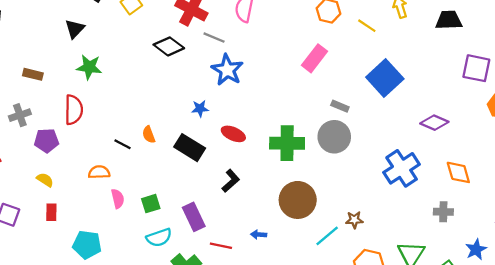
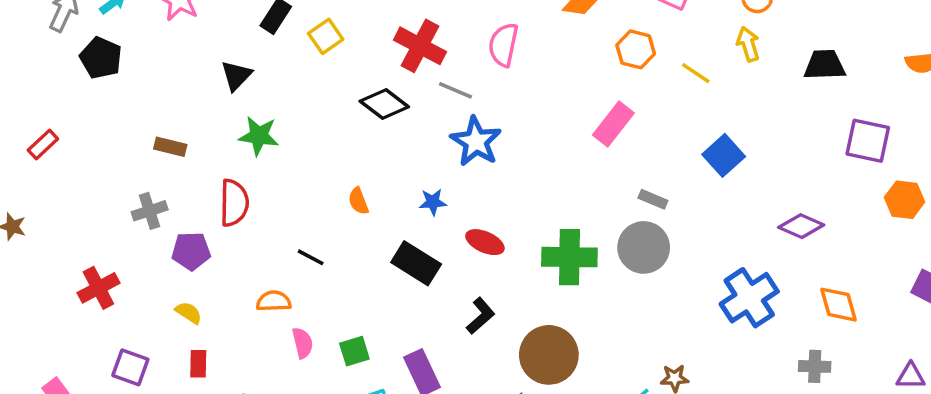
blue square: (385, 78) -> (724, 155), size x0.7
orange semicircle: (149, 135) -> (358, 201), moved
brown circle: (298, 200) -> (549, 355), moved

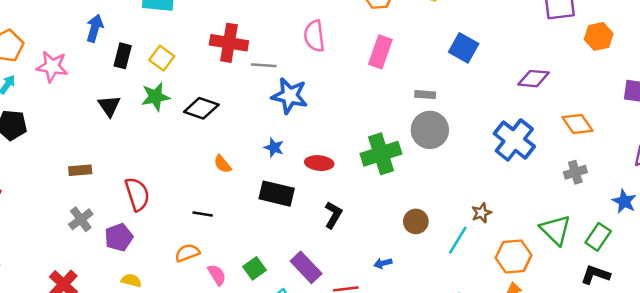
pink semicircle: (503, 45) -> (314, 36), moved
black diamond: (384, 104) -> (201, 108), moved
green star: (259, 136) -> (155, 97), moved
blue star: (433, 202) -> (274, 148), turned -30
brown circle: (549, 355) -> (416, 221), moved, size x0.6

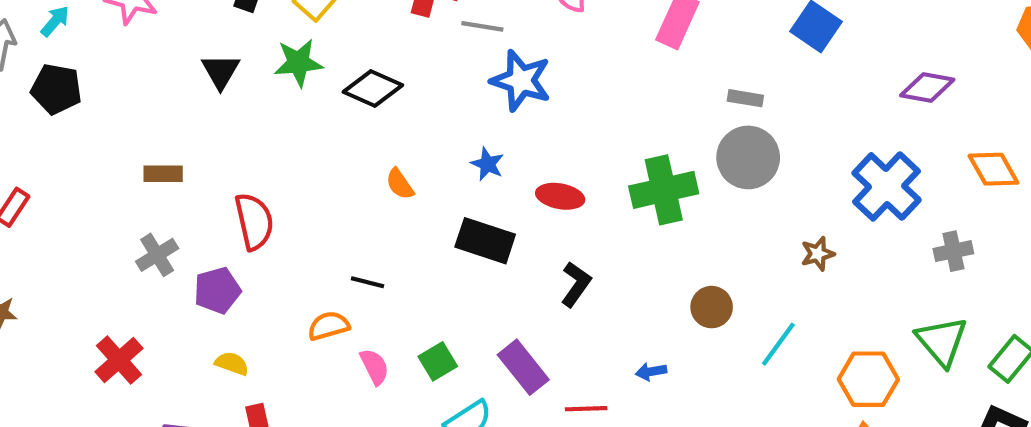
gray cross: (575, 172) -> (953, 251), moved
brown star: (482, 213) -> (818, 254), moved
black line: (203, 214) -> (368, 282), moved

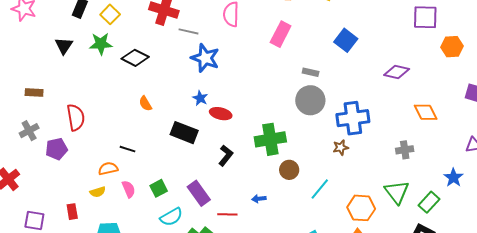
blue star: (487, 164) -> (200, 98), moved
blue cross: (887, 186) -> (353, 118), moved, turned 36
green cross: (664, 190) -> (270, 139), moved
yellow semicircle: (232, 364) -> (98, 192), moved, turned 140

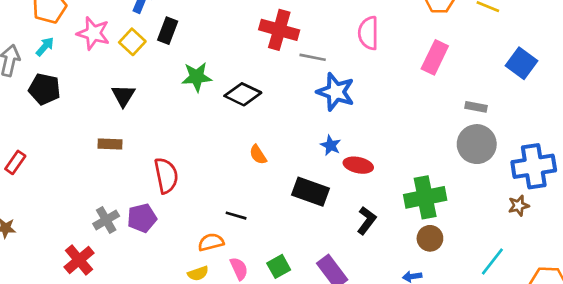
yellow square: (110, 14) -> (132, 42), moved
black triangle: (64, 46) -> (123, 95), moved
gray cross: (29, 131) -> (106, 220), moved
brown circle: (289, 170) -> (430, 238), moved

